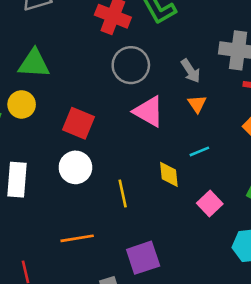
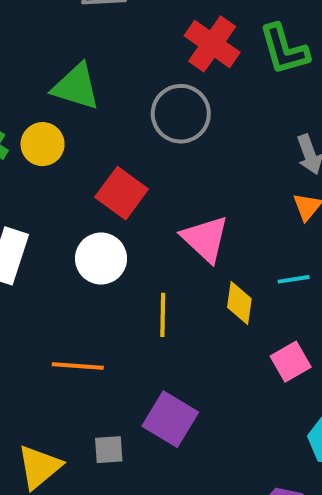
gray circle: (131, 65) -> (181, 114), moved
pink triangle: (149, 111) -> (205, 239), moved
purple square: (143, 258) -> (170, 419), turned 36

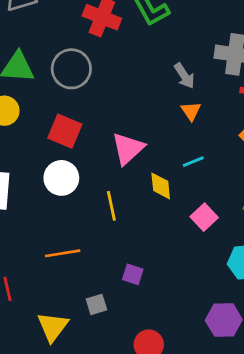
gray circle: (181, 114) -> (71, 69), moved
pink triangle: (205, 239) -> (128, 148), turned 48
purple square: (170, 419) -> (133, 274), size x0.6

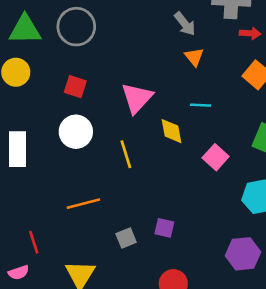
red square: (65, 131) -> (75, 87), size x0.7
cyan line: (193, 162) -> (201, 105), turned 30
purple square: (133, 274) -> (164, 228), moved
gray square: (96, 304) -> (126, 238), moved

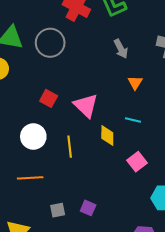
gray arrow: (185, 24) -> (121, 49), moved
red square: (75, 87) -> (49, 98), moved
pink triangle: (137, 98) -> (86, 106), turned -40
white circle: (76, 132) -> (33, 137), moved

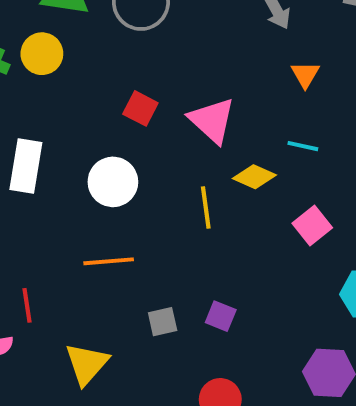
yellow diamond: (107, 136) -> (254, 177), turned -65
yellow line: (70, 147) -> (206, 208), moved

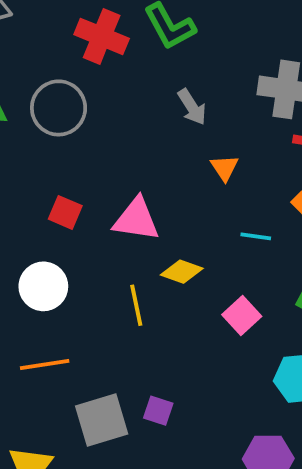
pink triangle: (212, 120) -> (136, 219), turned -30
cyan line: (303, 146) -> (256, 236), moved
gray square: (163, 322) -> (102, 420), size x1.8

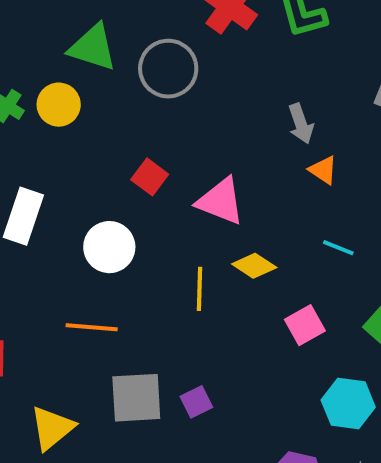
gray arrow: (192, 107) -> (301, 124), moved
orange triangle: (225, 168) -> (323, 170), turned -36
purple square: (158, 411) -> (196, 402), turned 32

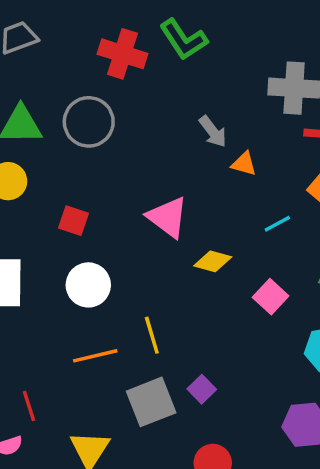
red square: (150, 177) -> (73, 221), moved
pink triangle: (221, 201) -> (168, 217), turned 33
cyan line: (338, 248) -> (277, 224), turned -32
yellow line: (200, 289) -> (152, 335), moved

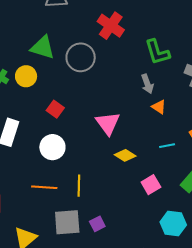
green L-shape: (183, 40) -> (157, 52), moved

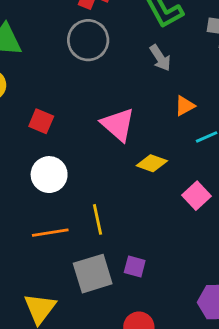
gray circle: (81, 57) -> (88, 40), moved
orange triangle: (159, 107) -> (185, 106), moved, turned -49
purple square: (97, 224) -> (135, 266), turned -35

